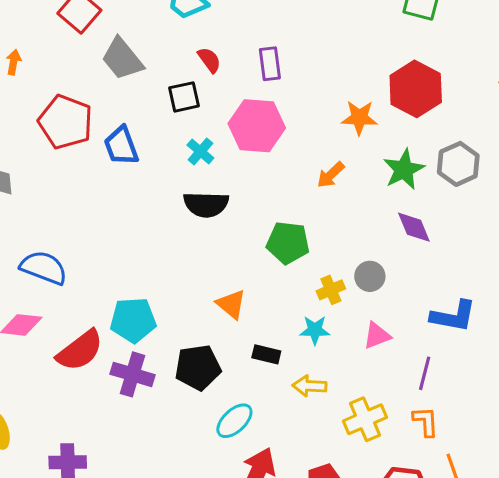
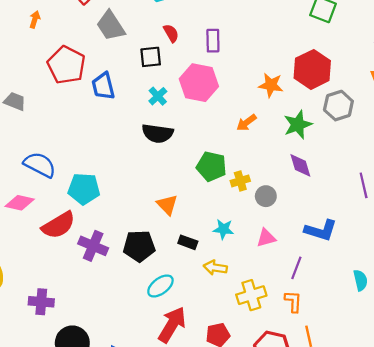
gray hexagon: (458, 164) -> (338, 106), moved
yellow cross: (331, 290) -> (240, 181), moved
cyan pentagon: (133, 320) -> (84, 189), moved

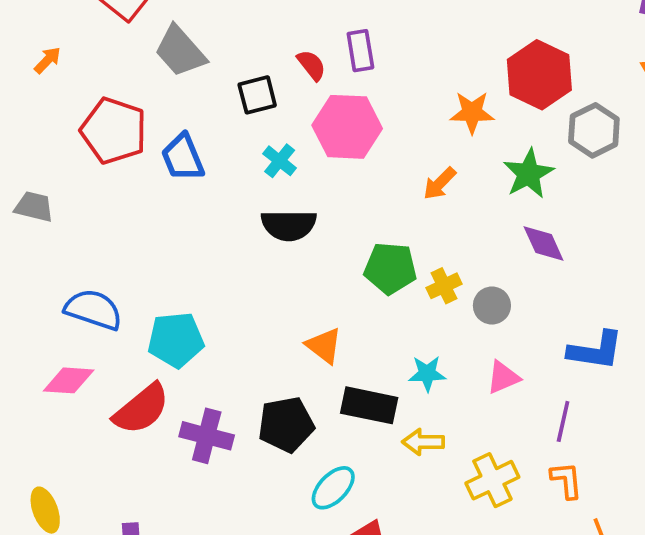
orange arrow: (35, 20) -> (48, 60), turned 35
red semicircle: (171, 33) -> (311, 65), moved
black rectangle: (188, 242) -> (369, 405), size x1.6

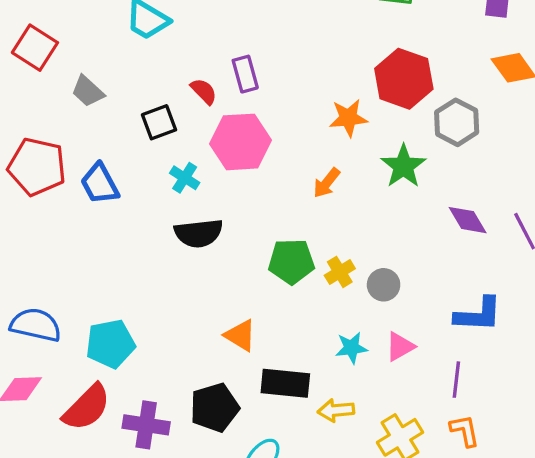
gray trapezoid: (180, 51) -> (88, 91), size x0.7
purple diamond: (544, 244) -> (468, 220), moved
cyan star: (427, 374) -> (351, 348), moved

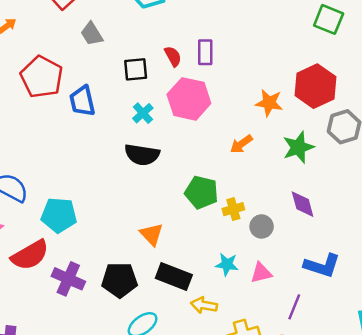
purple diamond: (468, 220) -> (303, 204), moved

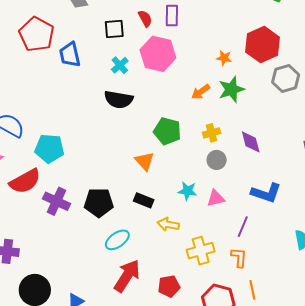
orange star: (269, 103) -> (224, 58), size x0.7
green star: (298, 147) -> (231, 89), moved
yellow cross: (233, 209) -> (212, 133), moved
orange triangle: (152, 234) -> (145, 161), moved
black rectangle: (174, 277) -> (144, 200), size x0.7

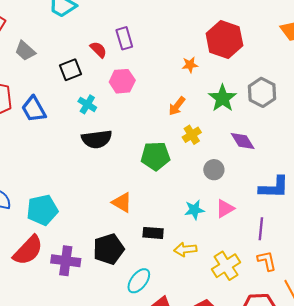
pink hexagon: (158, 54) -> (122, 81), size x0.7
gray hexagon: (286, 78) -> (262, 92), moved
green star: (231, 89) -> (223, 98), moved
yellow cross: (212, 133) -> (192, 135), moved
orange triangle: (145, 161) -> (122, 202), moved

